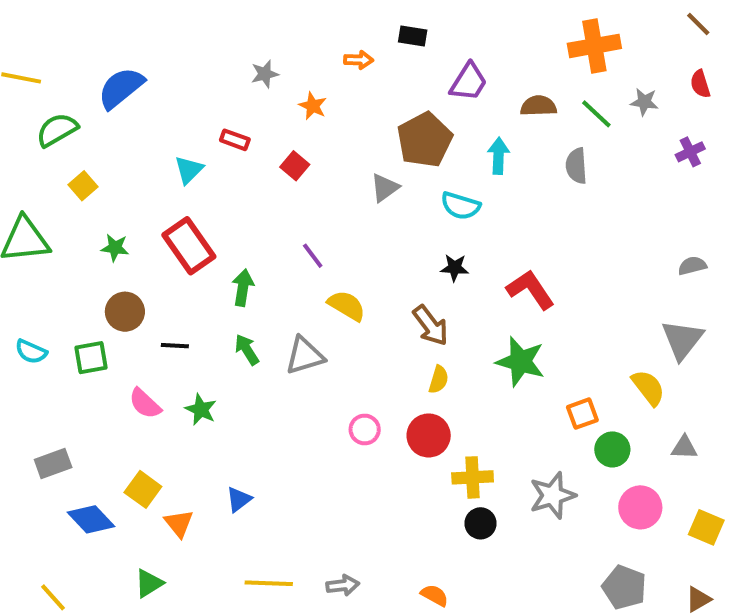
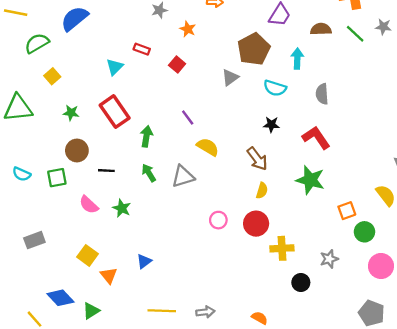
gray semicircle: (576, 166) -> (322, 94), moved
gray star: (552, 495) -> (329, 259), size x0.7
blue diamond: (91, 519) -> (60, 298), moved
black circle: (481, 523) -> (301, 283), moved

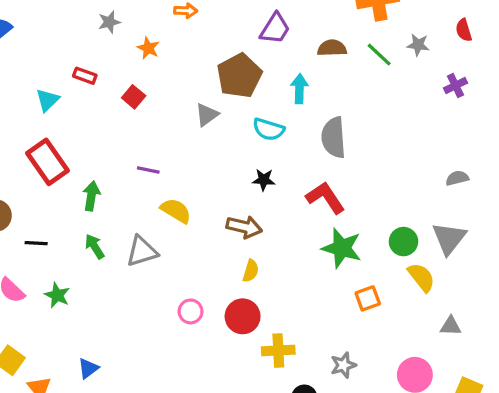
gray semicircle: (322, 94) -> (334, 137), size x1.4
purple line: (188, 117) -> (148, 170), turned -42
brown arrow: (257, 159) -> (244, 227), turned -40
green star: (310, 180) -> (342, 248), moved
green circle: (364, 232) -> (403, 242), moved

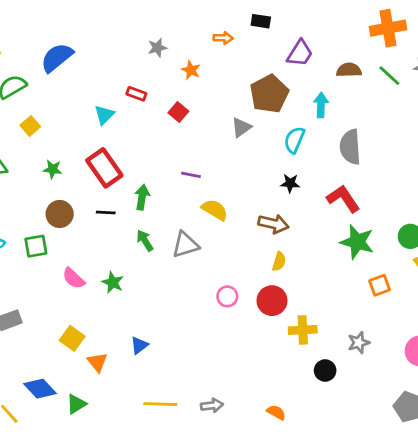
cyan semicircle: (269, 129) -> (294, 140), turned 96
black line: (36, 243) -> (106, 213), moved

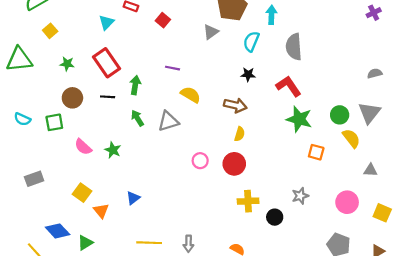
orange square: (380, 285) -> (316, 152), turned 35
yellow cross: (303, 330) -> (248, 201), moved
gray arrow: (212, 405) -> (188, 244), turned 98

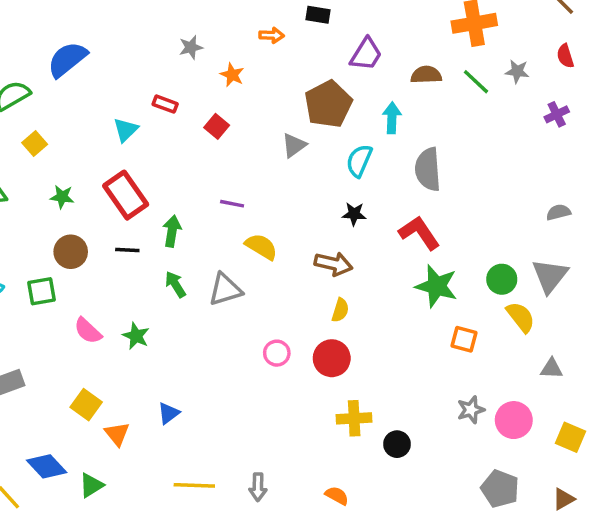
gray star: (300, 196) -> (471, 410), moved

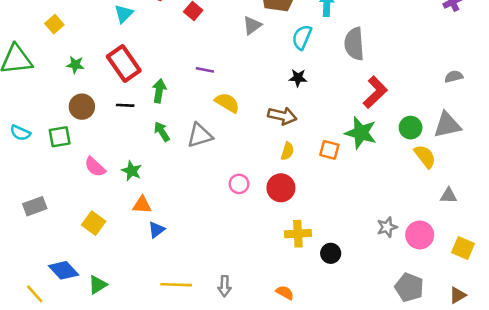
red L-shape: (419, 233) -> (375, 92), moved, turned 80
gray triangle: (550, 276) -> (447, 125), turned 40
orange square: (464, 339) -> (329, 150), moved
orange triangle: (117, 434) -> (142, 205), moved, turned -48

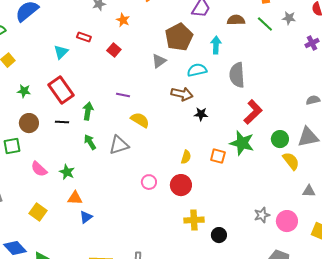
cyan semicircle: (302, 37) -> (197, 70), turned 54
black star: (298, 78) -> (201, 114), moved
brown arrow: (282, 116) -> (182, 94), moved

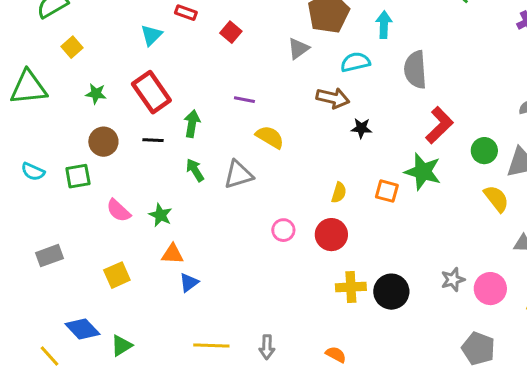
green circle: (280, 139) -> (484, 151), moved
yellow square: (38, 212) -> (117, 275), turned 30
black circle: (219, 235) -> (391, 292), moved, size x1.5

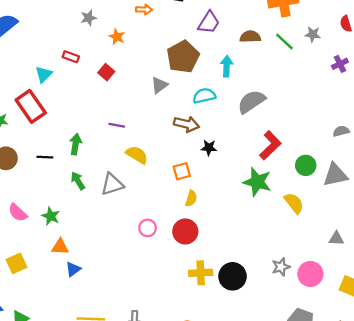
gray semicircle: (415, 70) -> (251, 102), turned 60
red rectangle: (151, 92) -> (31, 106), moved
orange square: (387, 191) -> (182, 171), moved, turned -30
yellow semicircle: (496, 199) -> (294, 203), moved

